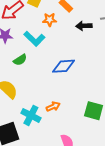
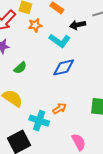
orange star: (50, 20) -> (35, 25), moved
cyan L-shape: (34, 39) -> (60, 41), moved

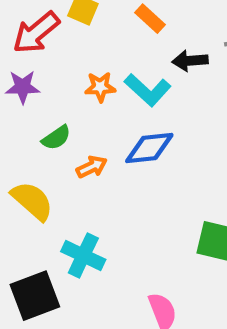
orange star: (35, 25) -> (100, 87), moved
orange arrow: (60, 108) -> (92, 167), moved

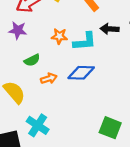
cyan L-shape: (148, 90) -> (85, 41), turned -55

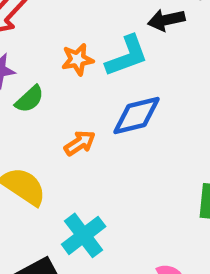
green semicircle: (32, 60) -> (29, 99), moved
cyan cross: (38, 125) -> (84, 235), turned 35

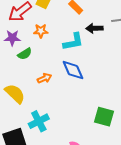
orange star: (77, 59) -> (41, 31), moved
blue diamond: (137, 116) -> (73, 70), turned 70

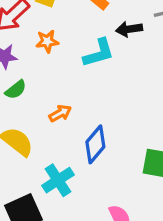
green semicircle: (25, 54) -> (16, 90), moved
blue diamond: (73, 70) -> (95, 144), moved, turned 70

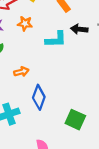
blue diamond: (95, 144) -> (39, 97), turned -35

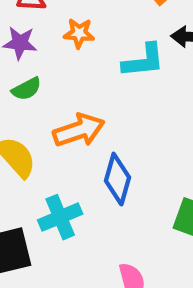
orange arrow: (21, 72) -> (79, 130), size x1.6

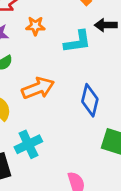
blue diamond: (118, 179) -> (90, 100), moved

